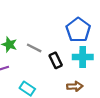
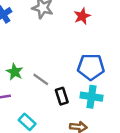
blue pentagon: (78, 30) -> (91, 67), turned 30

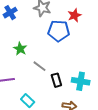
blue pentagon: (91, 67) -> (59, 31), moved
green star: (15, 72) -> (20, 49), moved

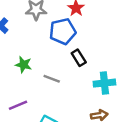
black rectangle: (56, 80) -> (79, 58), moved

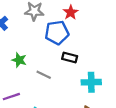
black rectangle: (79, 58) -> (70, 58), turned -48

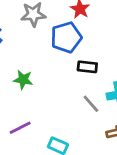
gray line: (44, 75) -> (91, 104), moved, turned 32

